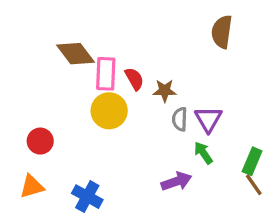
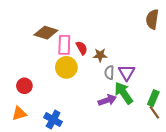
brown semicircle: (222, 32) -> (152, 19), moved
brown diamond: (75, 54) -> (46, 33), turned -35
green arrow: (203, 153) -> (124, 93), size x1.6
purple arrow: (176, 181) -> (107, 100), moved

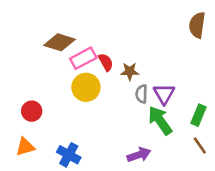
pink rectangle: (64, 45) -> (83, 58), turned 60
green rectangle: (153, 98) -> (198, 115), moved
purple arrow: (107, 100) -> (139, 155), moved

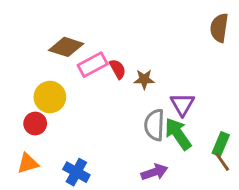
yellow circle: (86, 87) -> (50, 97), moved
gray semicircle: (142, 94) -> (154, 125), moved, size x1.5
green rectangle: (198, 115) -> (221, 144), moved

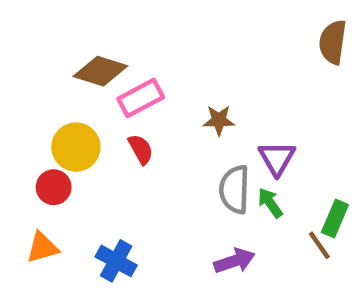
red semicircle: (118, 69) -> (141, 149), moved
green arrow: (178, 134) -> (270, 203), size x0.6
brown line: (222, 162) -> (319, 245), moved

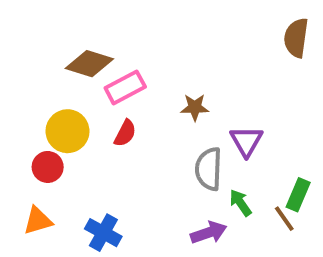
red semicircle: (141, 149) -> (125, 133), turned 56
green arrow: (270, 203) -> (240, 203), moved

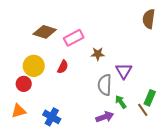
pink rectangle: (125, 87) -> (74, 38), moved

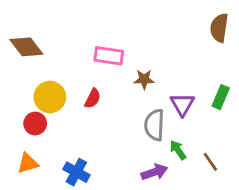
brown diamond: (45, 32) -> (26, 47), moved, turned 35
pink rectangle: (74, 38) -> (109, 56), turned 36
green rectangle: (150, 98) -> (221, 97), moved

